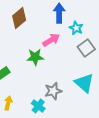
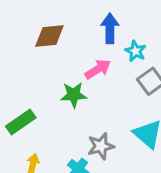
brown diamond: (19, 18) -> (49, 36), turned 35

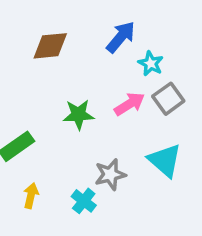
blue arrow: (110, 28) -> (121, 37), turned 40
pink arrow: (98, 69) -> (130, 104), moved

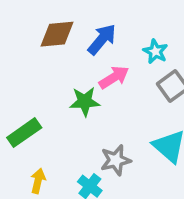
blue arrow: (121, 37) -> (102, 39), moved
pink arrow: (130, 104) -> (114, 77), moved

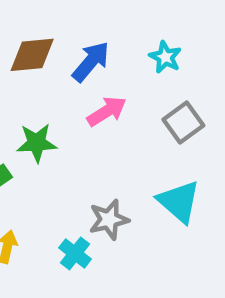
cyan star: (155, 51) -> (165, 57), moved
green star: (85, 101) -> (37, 143), moved

